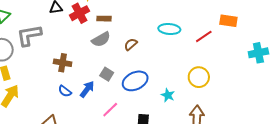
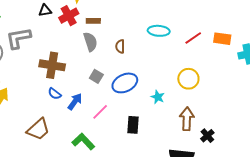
orange rectangle: (228, 21) -> (222, 39), moved
gray semicircle: (101, 39) -> (90, 42), turned -78
brown semicircle: (131, 44) -> (120, 46), turned -48
brown cross: (63, 63) -> (52, 65), size x1.4
blue arrow: (87, 89) -> (75, 102), moved

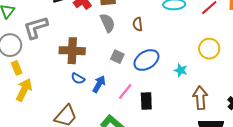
brown arrow: (187, 119) -> (200, 98), moved
black rectangle: (133, 125) -> (146, 101), moved

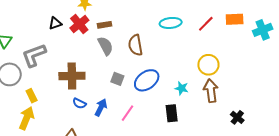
brown semicircle: (138, 24) -> (135, 45), size x1.5
yellow rectangle: (17, 68) -> (32, 96), moved
brown arrow: (200, 98) -> (211, 91), moved
black rectangle: (146, 101) -> (172, 113), moved

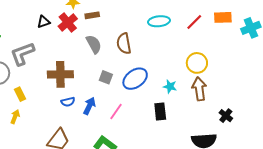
brown rectangle: (105, 25) -> (92, 15), moved
blue semicircle: (79, 103) -> (68, 102), turned -40
yellow arrow: (27, 118) -> (15, 117), size x0.6

